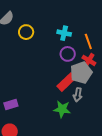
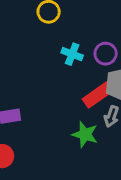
cyan cross: (64, 33) -> (72, 54), moved

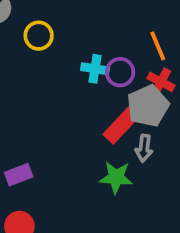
cyan cross: (72, 54) -> (95, 69), moved

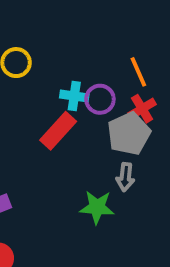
red cross: (161, 82) -> (142, 109), turned 32
red rectangle: (121, 125) -> (58, 131), moved

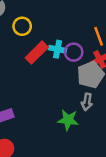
red rectangle: (58, 131) -> (37, 53), moved

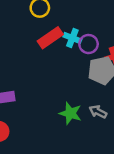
gray arrow: (87, 102) -> (98, 112), moved, turned 98

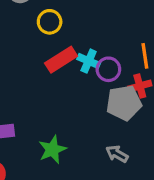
green star: (70, 113) -> (52, 150), moved, turned 30

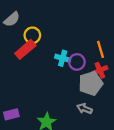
red rectangle: (61, 60) -> (25, 49), moved
gray arrow: (117, 154) -> (84, 109), moved

